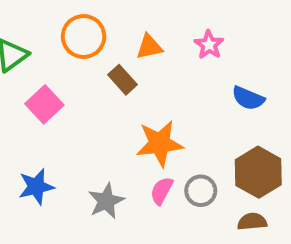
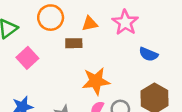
pink star: (209, 45) -> (125, 22), size x1.5
brown rectangle: (123, 80) -> (74, 43), turned -49

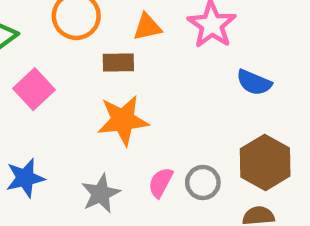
orange star: (96, 81) -> (123, 120), moved

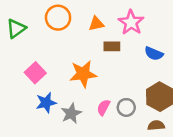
brown rectangle: (118, 62) -> (112, 46), moved
pink square: (34, 89) -> (35, 73), moved
blue star: (25, 178) -> (46, 103), moved

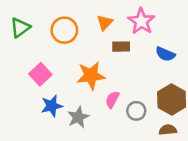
orange circle: (58, 18) -> (64, 30), moved
orange triangle: (96, 24) -> (105, 23), turned -35
pink semicircle: (103, 107) -> (112, 100), moved

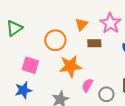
orange circle: (64, 30) -> (55, 40), moved
pink square: (40, 74) -> (30, 65), turned -30
blue star: (52, 106) -> (23, 90), moved

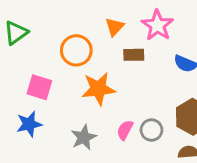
pink semicircle: (87, 85) -> (125, 130), moved

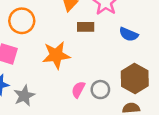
orange circle: (76, 50) -> (22, 21), moved
gray star: (84, 137) -> (24, 96), moved

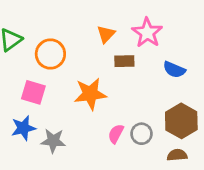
gray star: (24, 96) -> (53, 141), turned 30

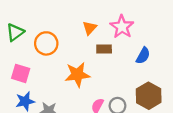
blue semicircle: (174, 70) -> (143, 56), turned -84
pink square: (33, 92) -> (21, 73), moved

